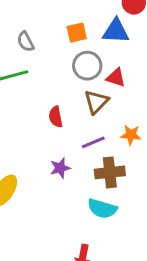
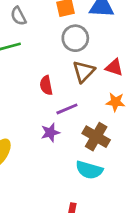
red triangle: (116, 78) -> (114, 67), moved
purple line: (93, 142) -> (67, 109), moved
brown cross: (110, 172) -> (96, 137), turned 36

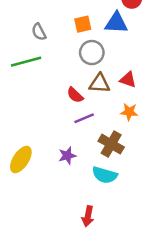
brown triangle: (84, 71) -> (100, 83), turned 50
red semicircle: (46, 85) -> (75, 95), moved, turned -36
purple star: (50, 133) -> (67, 156), moved

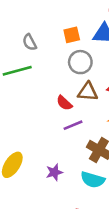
purple star: (67, 156) -> (54, 172), moved

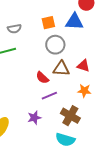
gray semicircle: (30, 42) -> (14, 29), turned -72
purple star: (54, 172) -> (34, 118), moved

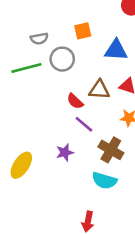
blue triangle: (74, 22) -> (116, 50), moved
gray circle: (55, 45) -> (62, 59), moved
purple line: (49, 96) -> (84, 124), turned 63

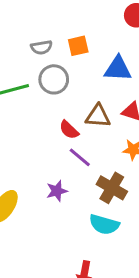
gray semicircle: (39, 39) -> (42, 47), moved

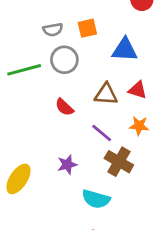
red semicircle: (69, 130) -> (64, 107), moved
purple line: (80, 157) -> (102, 133), moved
cyan semicircle: (104, 225) -> (96, 199), moved

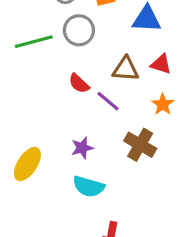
orange star: (139, 126) -> (163, 104), turned 30
purple line: (102, 133) -> (108, 101), moved
cyan semicircle: (96, 199) -> (89, 187), moved

